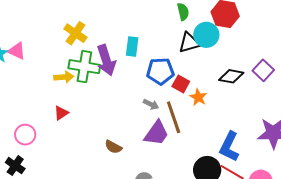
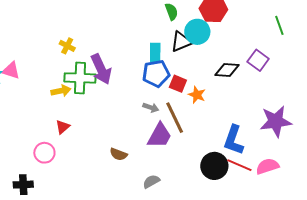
yellow cross: (75, 33) -> (67, 46), size x0.7
cyan rectangle: (132, 46) -> (155, 53), moved
pink circle: (25, 135) -> (44, 153), moved
black cross: (15, 166) -> (23, 185), turned -30

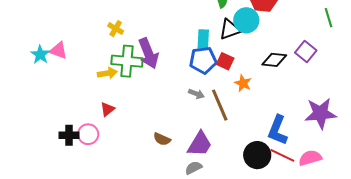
red square: (178, 84) -> (225, 61), moved
purple trapezoid: (160, 136) -> (200, 144), moved
black cross: (23, 185) -> (69, 135), moved

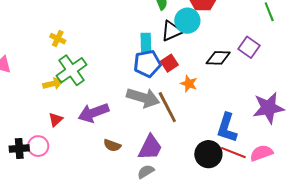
purple arrow: (148, 53) -> (93, 113), moved, turned 96
green cross: (127, 61) -> (71, 70), turned -36
red square: (225, 61) -> (169, 63), turned 36
gray arrow: (196, 94) -> (143, 98), size x2.0

